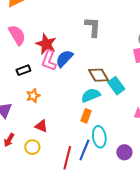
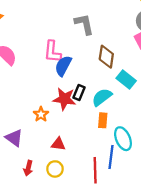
red star: (46, 44) -> (64, 99), moved
pink L-shape: (49, 60) -> (52, 52), moved
black rectangle: (23, 70) -> (79, 92), moved, turned -32
brown diamond: (98, 75) -> (106, 57), moved, turned 55

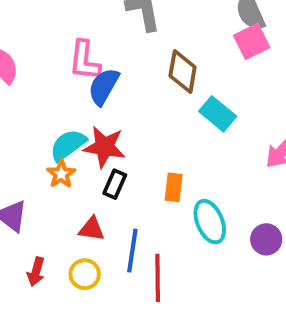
black rectangle: (79, 92) -> (115, 184), moved
cyan semicircle: (102, 97) -> (68, 145), moved
blue line: (111, 157) -> (132, 251), moved

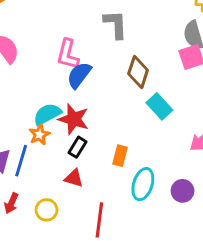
cyan ellipse: (210, 222) -> (143, 184), turned 32
red triangle: (92, 229) -> (74, 178), moved
purple circle: (266, 239) -> (183, 191), moved
blue line: (132, 251) -> (21, 161), moved

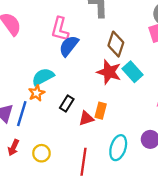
red star: (74, 119) -> (109, 72), moved
red triangle: (74, 178) -> (86, 118), moved, turned -35
cyan ellipse: (143, 184) -> (118, 148), moved

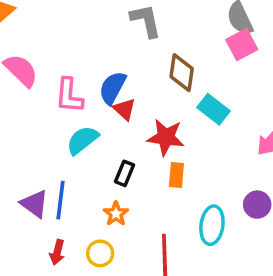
pink L-shape: (60, 29) -> (69, 96), moved
red star: (109, 72) -> (166, 137), moved
orange star: (37, 93) -> (116, 214), moved
red triangle: (86, 118) -> (124, 109), moved, turned -49

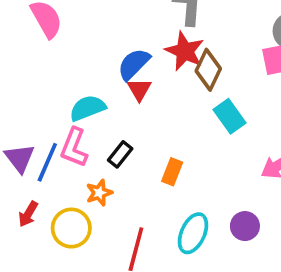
pink L-shape: (69, 96) -> (74, 147), moved
red star: (166, 137) -> (185, 51), moved
yellow circle: (100, 253) -> (71, 228), size x1.4

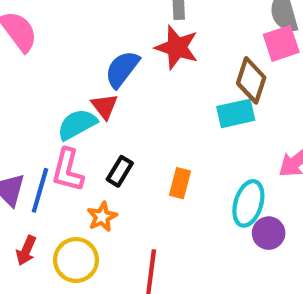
brown diamond: (208, 70) -> (251, 80), moved
red triangle: (139, 89) -> (105, 106), moved
cyan rectangle: (229, 116) -> (236, 113), turned -60
cyan ellipse: (193, 233) -> (248, 203), moved

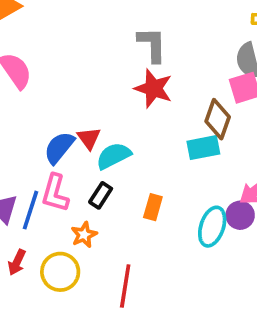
blue semicircle: (122, 69) -> (59, 148), moved
cyan semicircle: (77, 124) -> (114, 156), moved
purple circle: (269, 233) -> (240, 215), moved

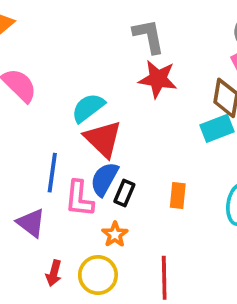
red triangle: (89, 138) -> (103, 139), size x1.6
blue semicircle: (59, 148) -> (104, 179), moved
cyan semicircle: (114, 156) -> (88, 108), moved
blue line: (30, 210) -> (52, 173), moved

